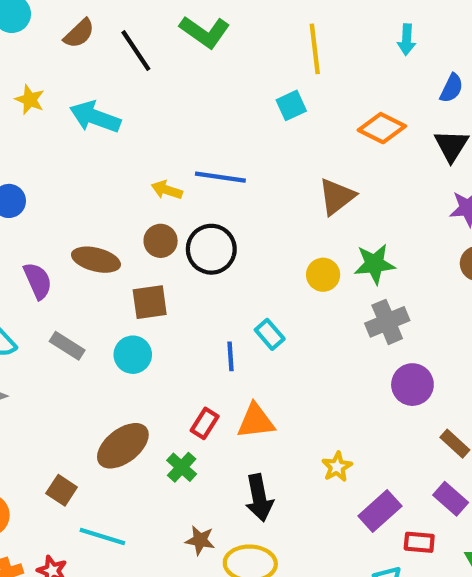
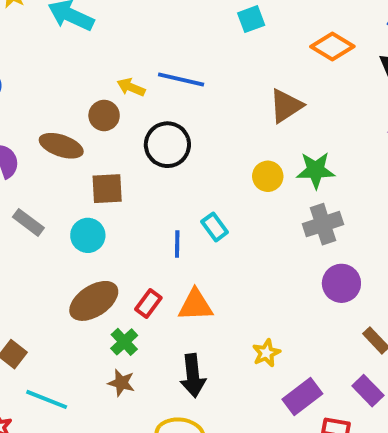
brown circle: (161, 241) -> (104, 115), moved
brown ellipse: (123, 446) -> (94, 301), moved
brown star: (200, 540) -> (121, 383), moved

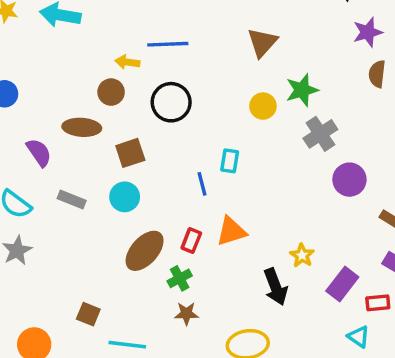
cyan rectangle: (215, 227) -> (230, 161), turned 60
green cross: (124, 342) -> (180, 278), turned 30
black arrow: (193, 376) -> (276, 287), moved

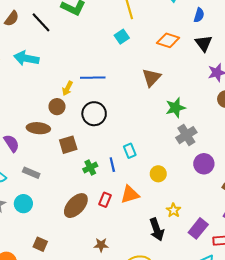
yellow arrow: (127, 62) -> (67, 88), turned -72
yellow circle: (263, 106) -> (158, 174), moved
cyan rectangle: (230, 161) -> (130, 151), turned -32
cyan circle: (125, 197) -> (23, 204), moved
green cross: (180, 278) -> (90, 167), moved

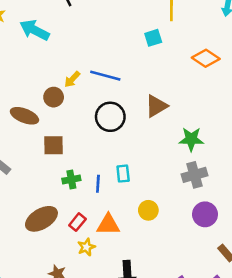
brown triangle: (151, 78) -> (156, 106), moved
black circle: (94, 114) -> (110, 117), moved
yellow star: (173, 210) -> (86, 247), moved

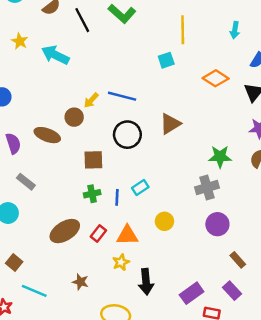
green star: (191, 139) -> (220, 157), moved
brown square: (54, 145) -> (93, 160), moved
cyan rectangle: (123, 174) -> (140, 187), turned 63
yellow star: (86, 247) -> (121, 262), moved

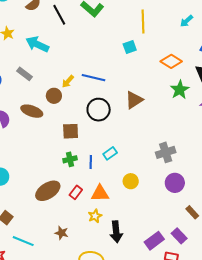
cyan arrow: (235, 30) -> (186, 21), turned 40
green star: (220, 157) -> (180, 90), moved, turned -30
gray rectangle: (26, 182) -> (24, 74), moved
purple rectangle: (232, 291) -> (179, 236), moved

